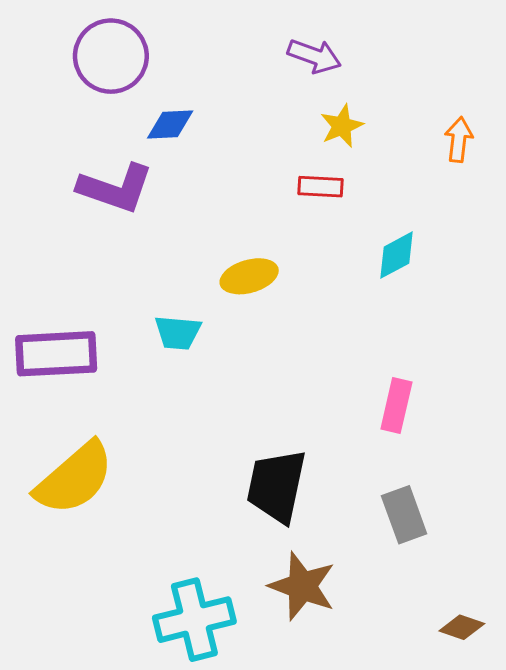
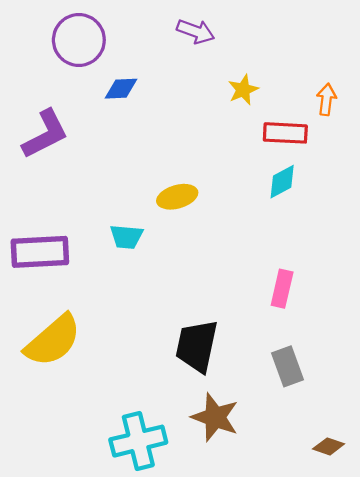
purple arrow: (314, 56) -> (196, 31), moved
red rectangle: (320, 187) -> (285, 133), moved, size x1.4
purple L-shape: (115, 188) -> (45, 134), moved, turned -46

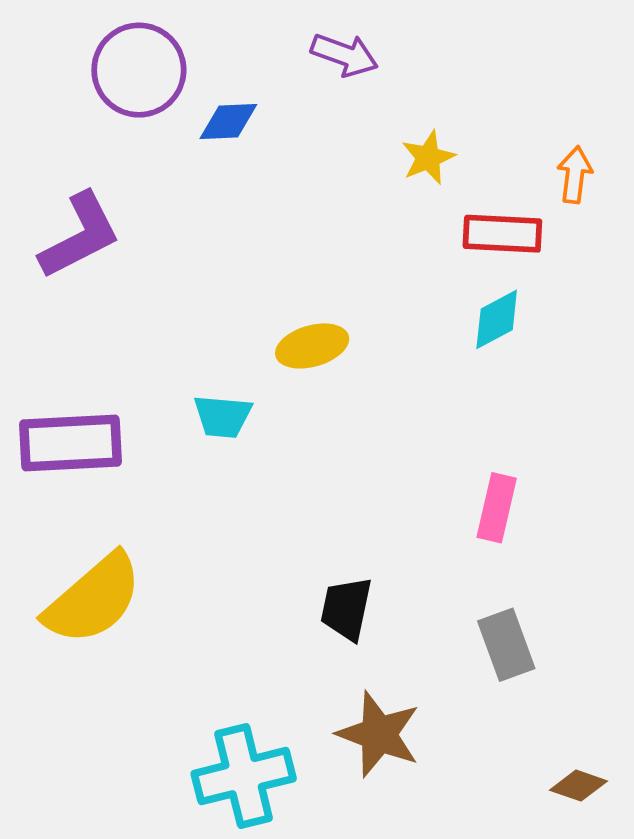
blue diamond: (121, 89) -> (228, 121), moved
black trapezoid: (197, 346) -> (346, 609), size x0.7

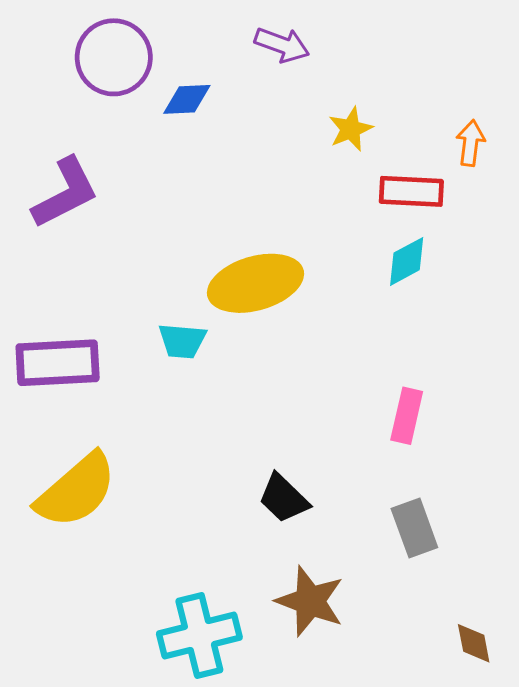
yellow ellipse: (312, 346) -> (255, 283), size x1.6
black trapezoid: (346, 609) -> (284, 498), turned -58
brown diamond: (579, 786) -> (474, 643), turned 60

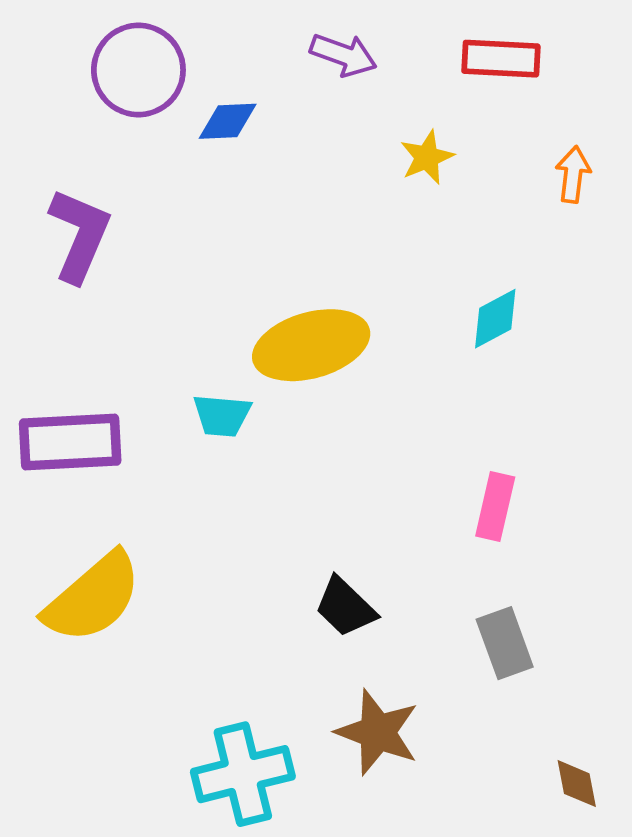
red rectangle: (411, 191) -> (501, 59), moved
purple L-shape: (65, 193) -> (80, 235), turned -40

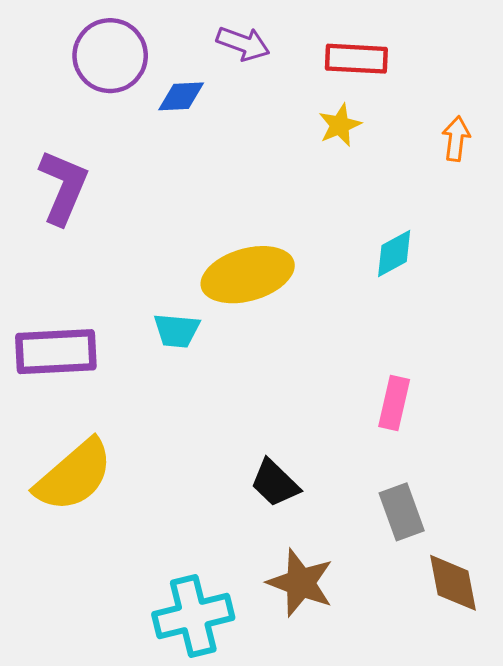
purple arrow: (343, 55) -> (243, 44), moved
red rectangle: (501, 59) -> (356, 59), moved
brown diamond: (577, 784) -> (453, 583), moved, size x1.5

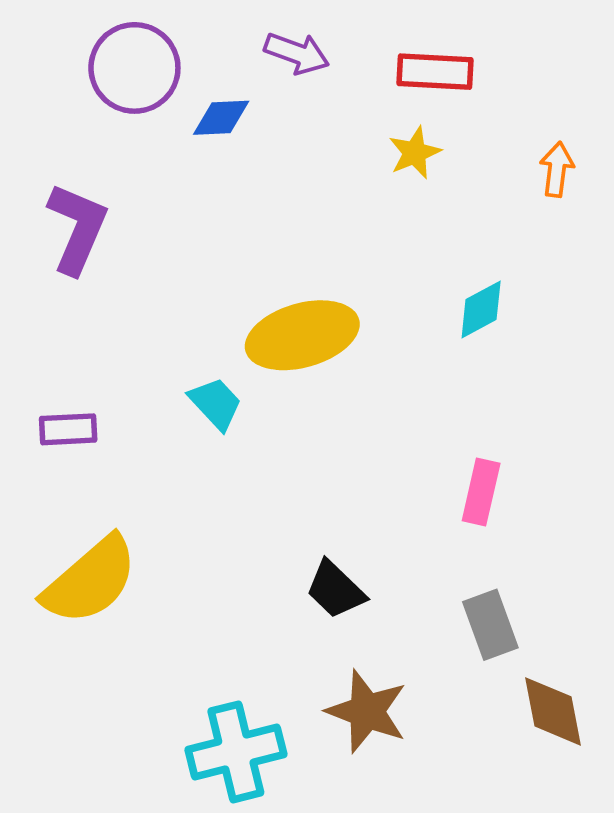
cyan trapezoid: (177, 331) -> (216, 403), turned -138
purple rectangle: (56, 352) -> (68, 429), size x0.6

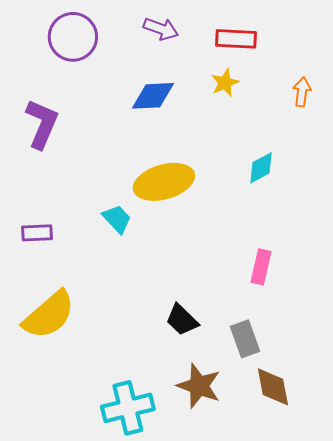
blue diamond: (221, 118) -> (153, 96), moved, size x1.4
gray rectangle: (490, 625) -> (245, 339), moved
brown diamond: (553, 711) -> (273, 387), moved

